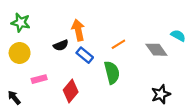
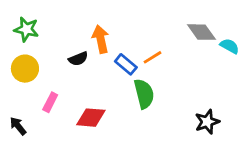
gray diamond: (156, 50) -> (202, 32), moved
blue rectangle: (85, 55) -> (126, 64), moved
pink rectangle: (39, 79) -> (50, 102), turned -48
red diamond: (71, 91) -> (91, 118), turned 55

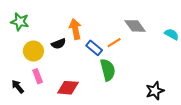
gray diamond: (202, 32) -> (135, 26), moved
yellow circle: (25, 69) -> (33, 51), moved
pink rectangle: (50, 102) -> (38, 76), turned -48
black arrow: (18, 126) -> (18, 87), moved

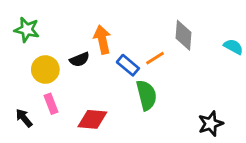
gray diamond: (135, 26) -> (184, 35), turned 40

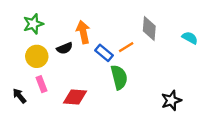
green star: (27, 30) -> (33, 24), moved, turned -30

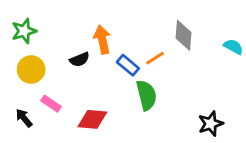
green star: (33, 24) -> (24, 31), moved
yellow circle: (37, 56) -> (31, 69), moved
pink rectangle: (41, 84) -> (51, 104), turned -35

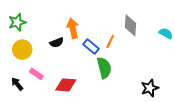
orange line: (155, 58) -> (110, 41), turned -32

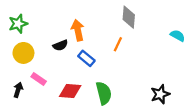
gray diamond: (130, 25) -> (129, 17), moved
blue rectangle: (91, 47) -> (86, 58), moved
green semicircle: (104, 68) -> (104, 93), moved
black arrow: (17, 84) -> (18, 90), turned 56

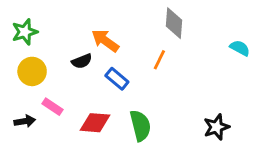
orange arrow: (78, 30) -> (105, 41), turned -42
black arrow: (18, 90) -> (25, 121), turned 64

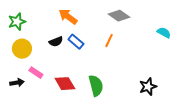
gray diamond: (174, 23) -> (119, 16), turned -60
orange arrow: (105, 41) -> (68, 17), moved
blue rectangle: (117, 79) -> (76, 42), moved
red diamond: (95, 123) -> (65, 84), turned 55

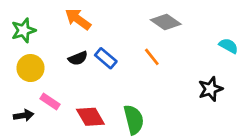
orange arrow: (68, 17) -> (78, 19), moved
orange line: (109, 41) -> (152, 57), turned -64
black star: (148, 87) -> (210, 89), moved

